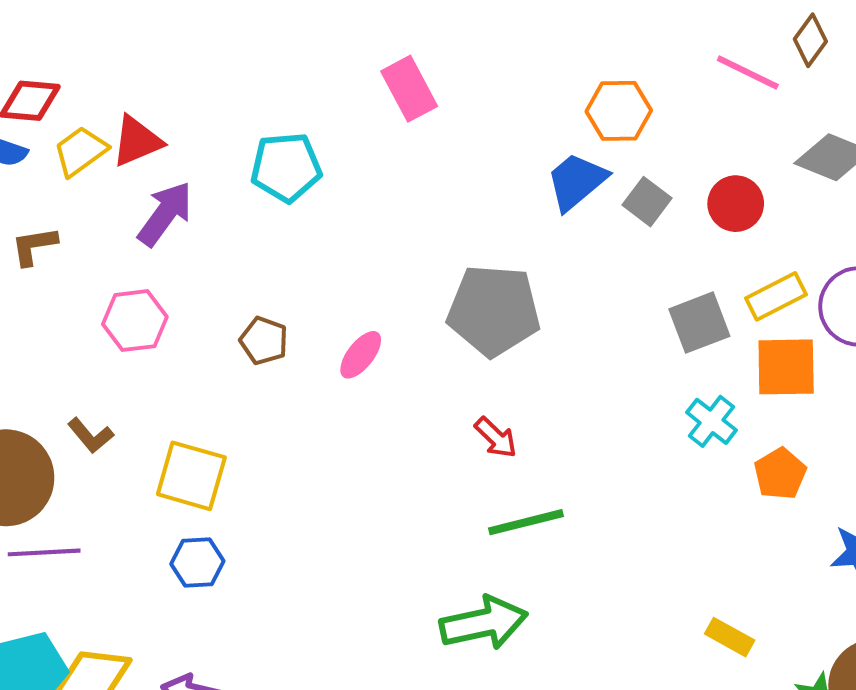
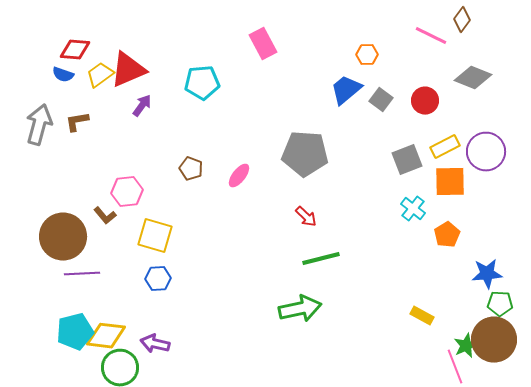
orange hexagon: (619, 111) -> (367, 55), size x0.7
red triangle: (137, 141) -> (128, 70), size x1.4
purple arrow: (165, 214) -> (142, 106), size x0.7
pink hexagon: (135, 321) -> (127, 192), moved

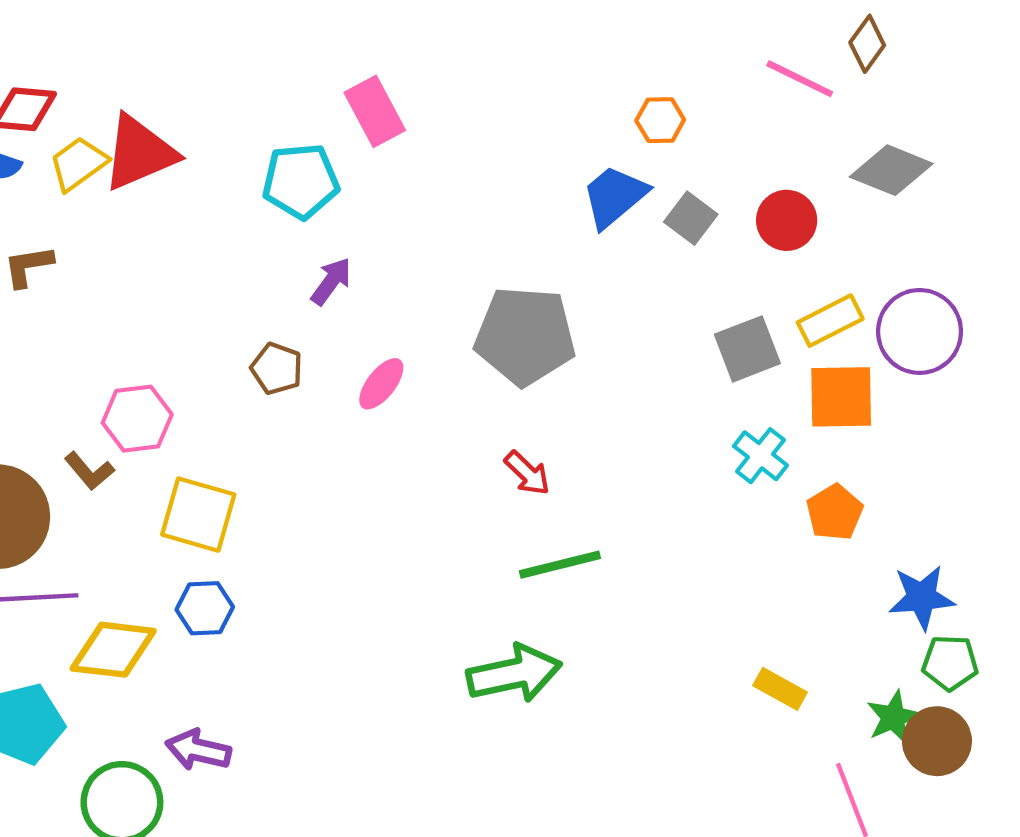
pink rectangle: (263, 44) -> (375, 111), moved
purple arrow: (142, 106) -> (331, 281), moved
yellow diamond: (106, 336) -> (113, 650), moved
brown circle: (494, 340) -> (937, 741), size x0.7
green star: (466, 346) -> (893, 717), moved

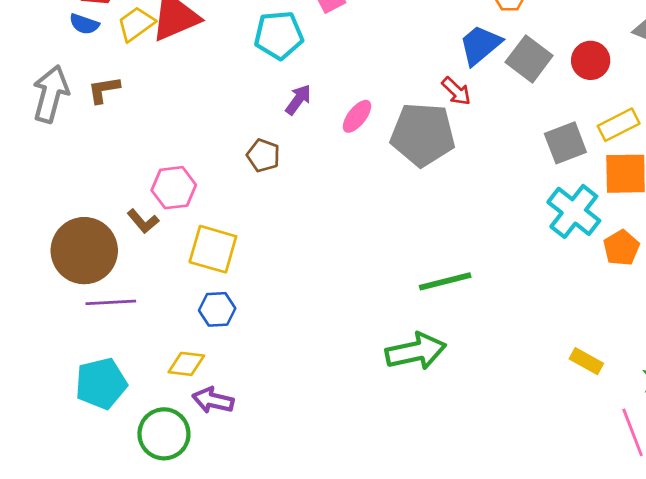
gray square: (691, 218) -> (529, 59), size x1.4
pink ellipse: (381, 384) -> (357, 116), moved
cyan cross: (760, 456) -> (574, 211), size x1.5
red arrow: (527, 473) -> (456, 91), moved
yellow diamond: (113, 650) -> (186, 364), moved, size x0.7

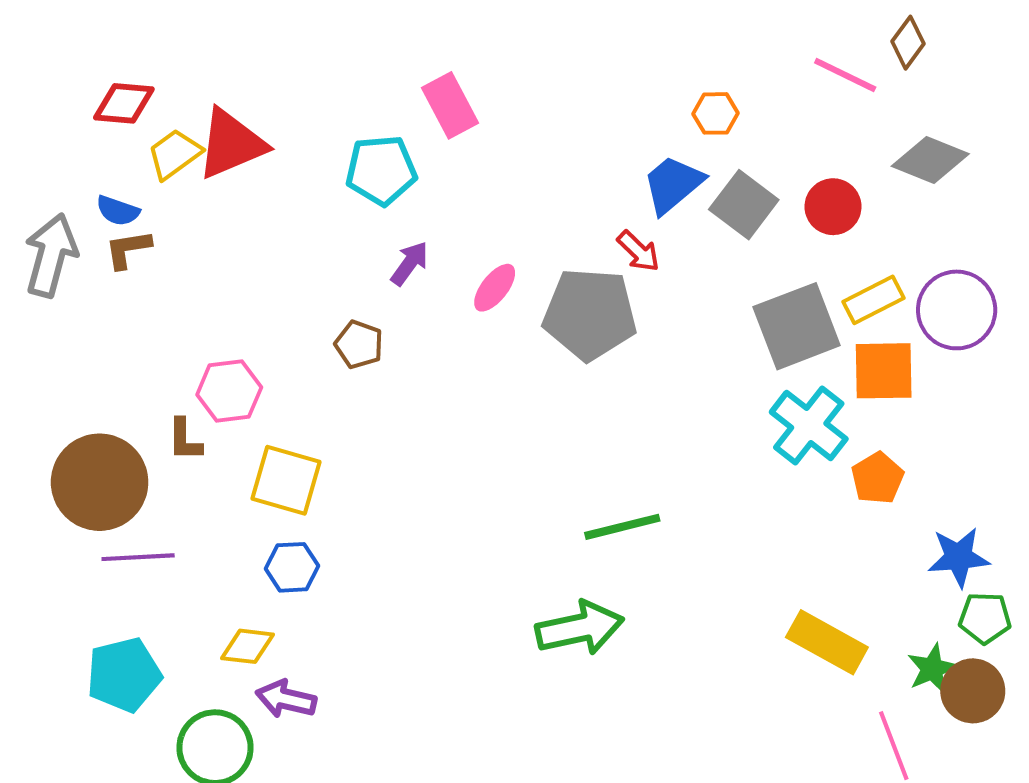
blue semicircle: (84, 24) -> (118, 211), moved
gray square: (565, 143) -> (797, 326), size x1.4
brown L-shape: (143, 221) -> (185, 440), turned 40
yellow rectangle: (586, 361) -> (827, 642), size x1.6

